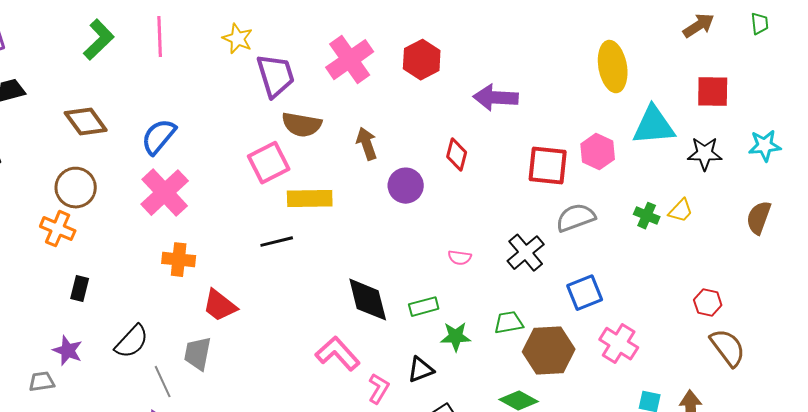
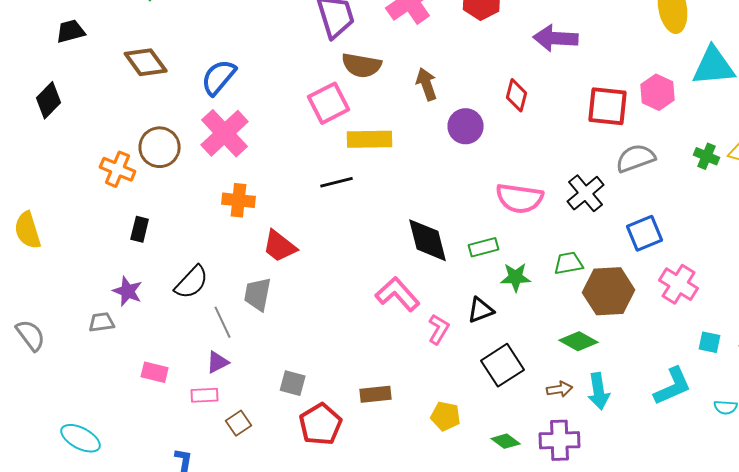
brown circle: (76, 188) -> (160, 147), moved
pink semicircle: (460, 258) -> (520, 198), size x2.0

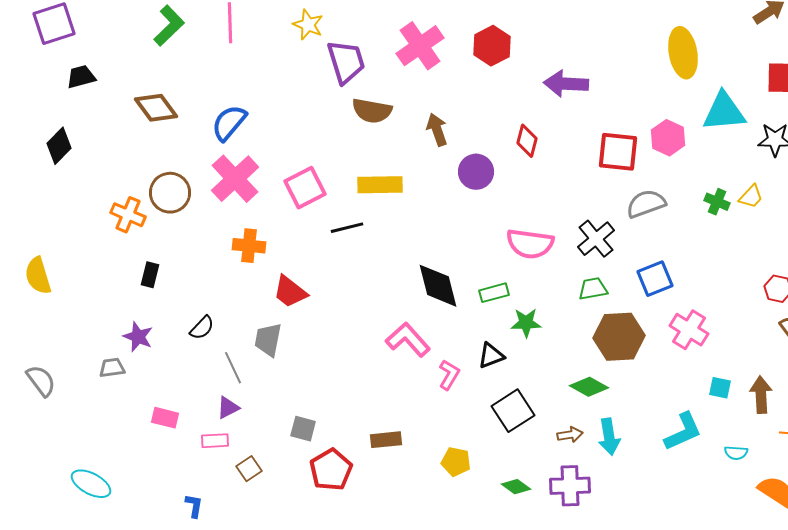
pink square: (329, 103) -> (305, 188), moved
green trapezoid: (569, 263) -> (593, 289), moved
black semicircle: (192, 282) -> (202, 328), size x0.7

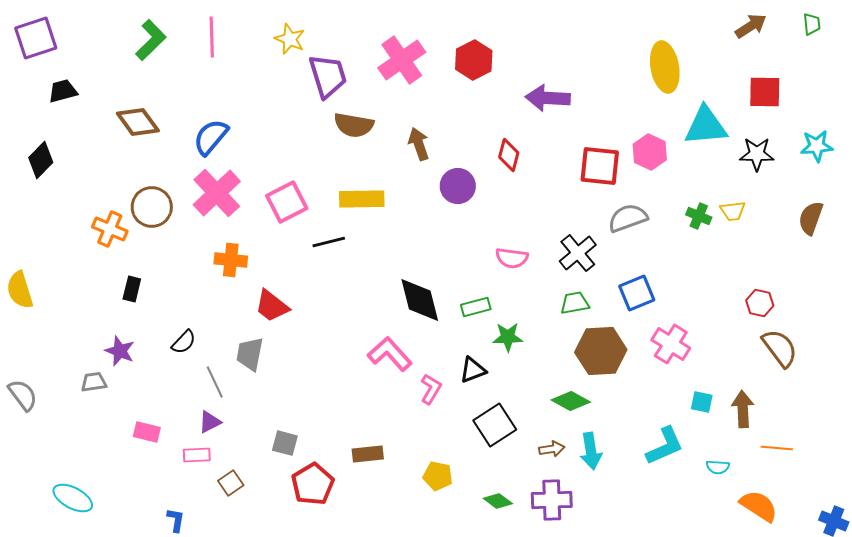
yellow trapezoid: (751, 197) -> (733, 211), turned 40
pink semicircle: (530, 244) -> (512, 258), size x0.7

